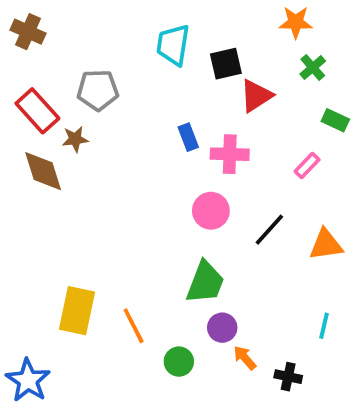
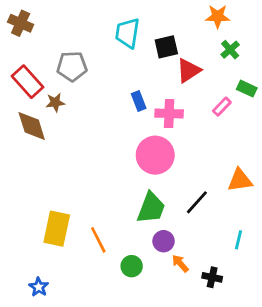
pink rectangle: (307, 165) -> (222, 107), moved
pink circle: (211, 211) -> (155, 155), size x1.4
black line: (269, 230) -> (197, 202), moved
blue star: (28, 380) -> (39, 287), moved, size x0.6

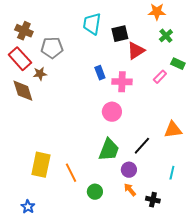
brown cross: (21, 23) -> (24, 31), moved
pink circle: (155, 155) -> (112, 112), size x0.7
purple circle: (164, 241) -> (129, 170), moved

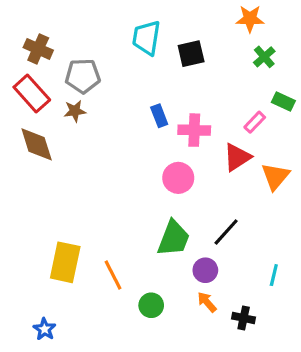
red triangle: (136, 51) -> (237, 157), moved
brown star: (40, 74) -> (75, 111), moved
orange triangle: (173, 130) -> (275, 176), moved, turned -42

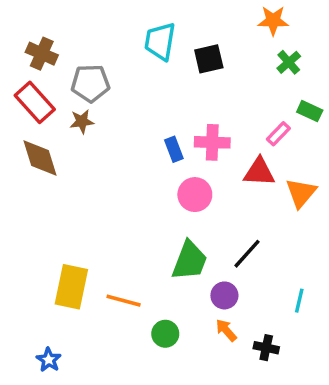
blue rectangle: (159, 116) -> (174, 149), moved
red triangle: (237, 157) -> (259, 172), turned 36
orange line: (113, 275) -> (124, 301), turned -48

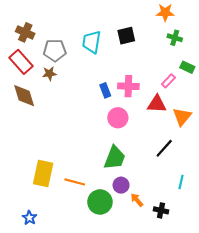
cyan trapezoid: (160, 41) -> (92, 42), moved
green cross: (289, 62) -> (175, 38), turned -32
black line: (247, 254) -> (164, 148), moved
purple circle: (224, 295) -> (121, 185), moved
green circle: (165, 334) -> (100, 202), size x1.5

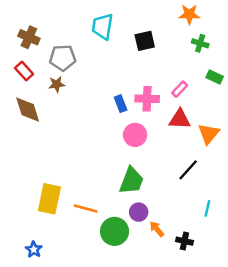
cyan trapezoid: (92, 42) -> (102, 26), moved
red rectangle: (21, 62) -> (24, 71), size x0.7
pink rectangle: (168, 81) -> (180, 89), moved

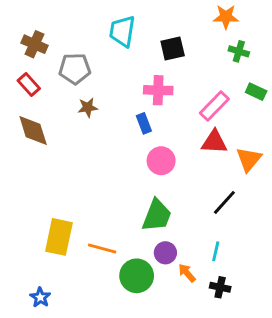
brown star: (57, 84) -> (88, 107), moved
pink rectangle: (180, 89) -> (214, 106), size x1.5
pink cross: (147, 99) -> (158, 90), moved
cyan line: (207, 208) -> (216, 251), moved

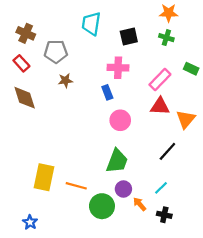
green cross: (239, 51) -> (166, 38), moved
cyan line: (216, 251) -> (161, 188), turned 32

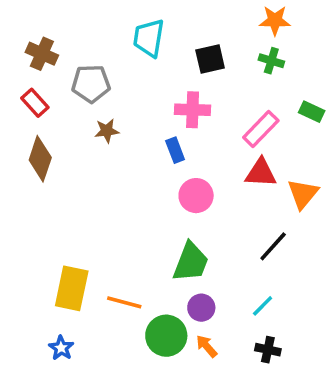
brown diamond: (25, 98) -> (40, 159), turned 36
orange arrow: (140, 204) -> (207, 346), moved
blue star: (30, 222) -> (61, 348), moved

